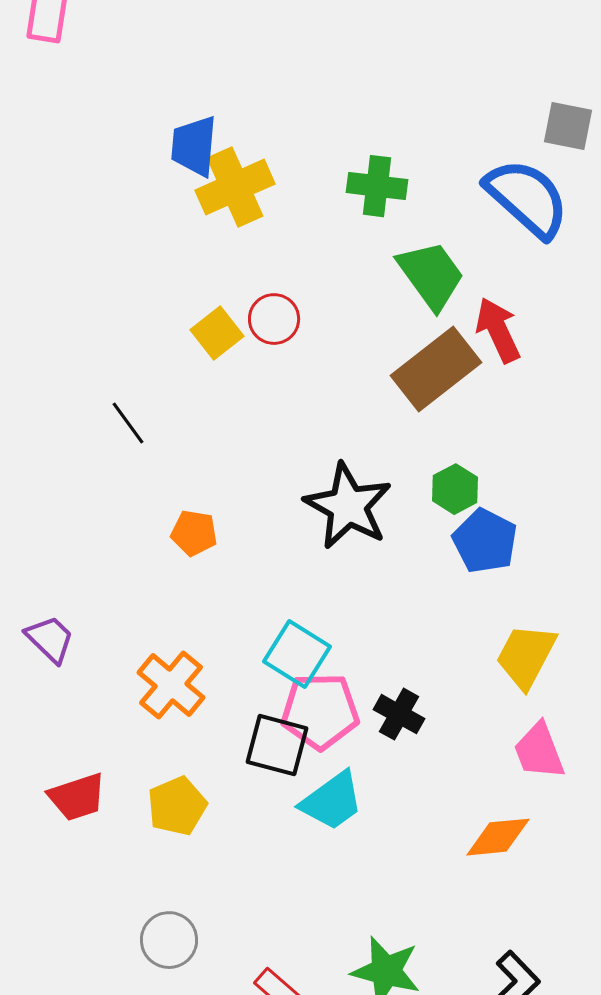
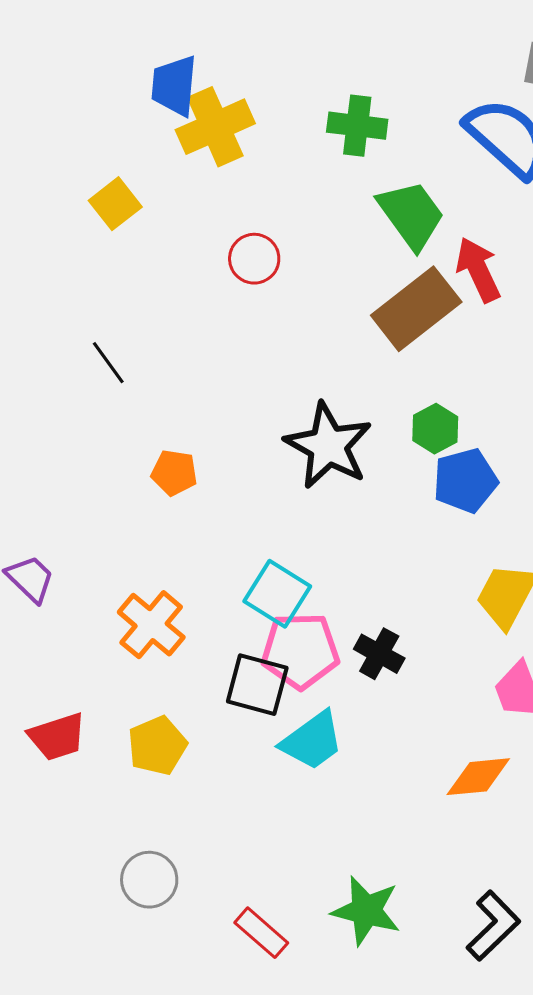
yellow square: (217, 333) -> (115, 204), moved
blue pentagon: (485, 541) -> (465, 481), turned 30

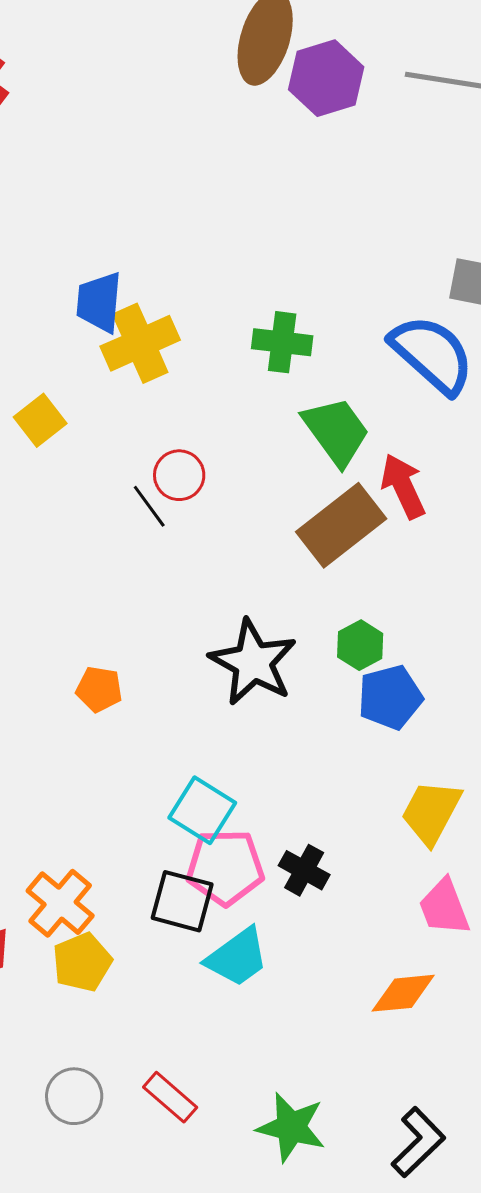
black line: (108, 363) -> (149, 506), moved
orange cross: (151, 625) -> (60, 903), moved
red rectangle: (261, 933) -> (170, 1097), moved

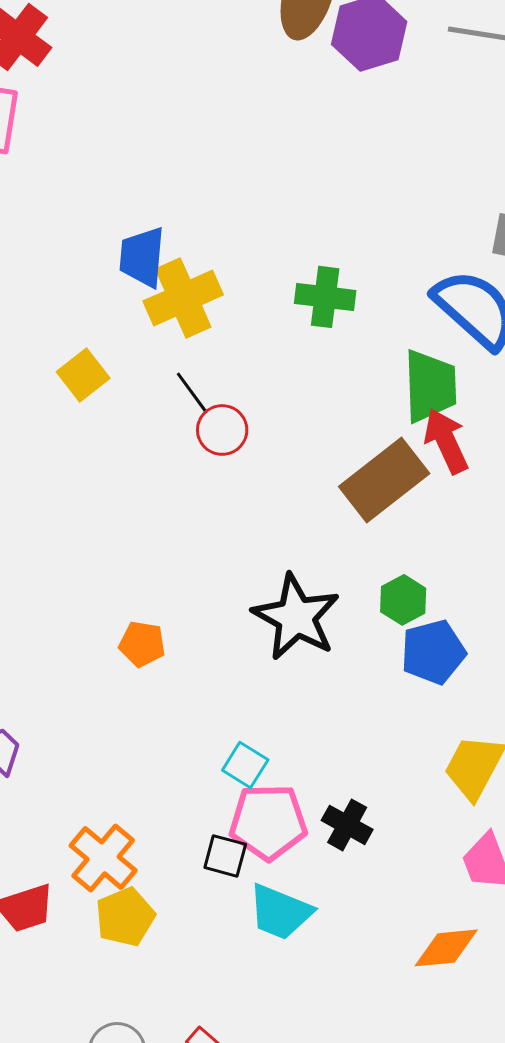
green trapezoid: (336, 431) -> (430, 386), moved, turned 34
black line: (149, 506) -> (192, 393), moved
cyan square: (202, 810) -> (245, 765), size x0.7
black square: (182, 901) -> (225, 856), size x0.7
cyan trapezoid: (237, 957) -> (280, 912), turned 58

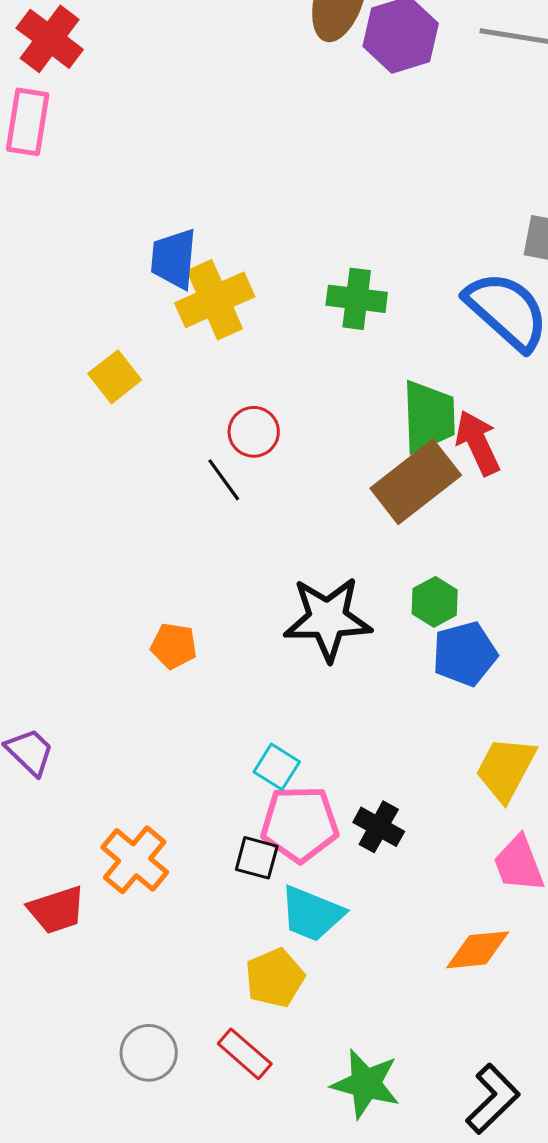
green trapezoid: (430, 386) -> (429, 417), moved
black line: (192, 393) -> (224, 480), moved
black star: (296, 617) -> (328, 619), turned -30
yellow pentagon: (125, 917) -> (275, 978), moved

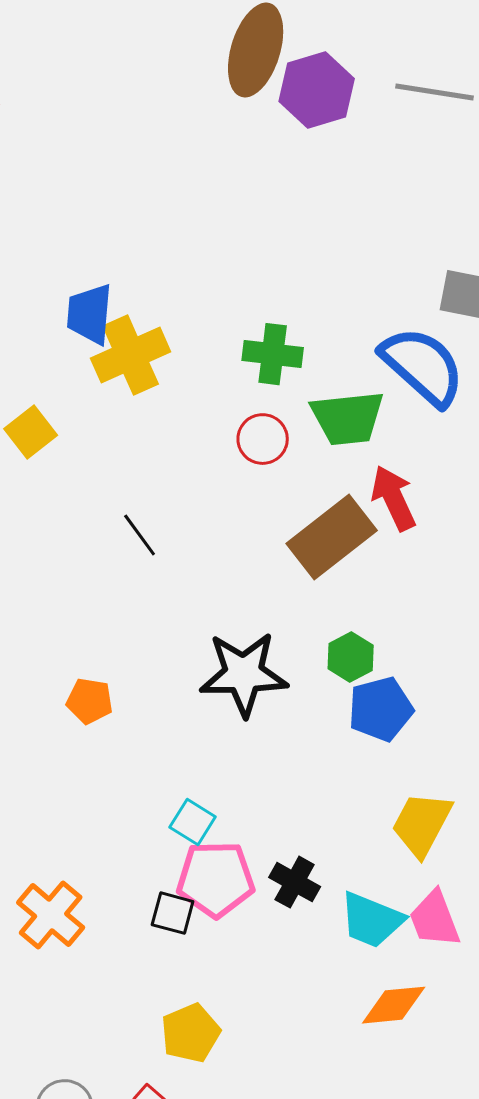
green trapezoid: (429, 417) -> (348, 418), moved, turned 86
red circle: (254, 432) -> (263, 439), moved
cyan trapezoid: (312, 914) -> (372, 920), moved

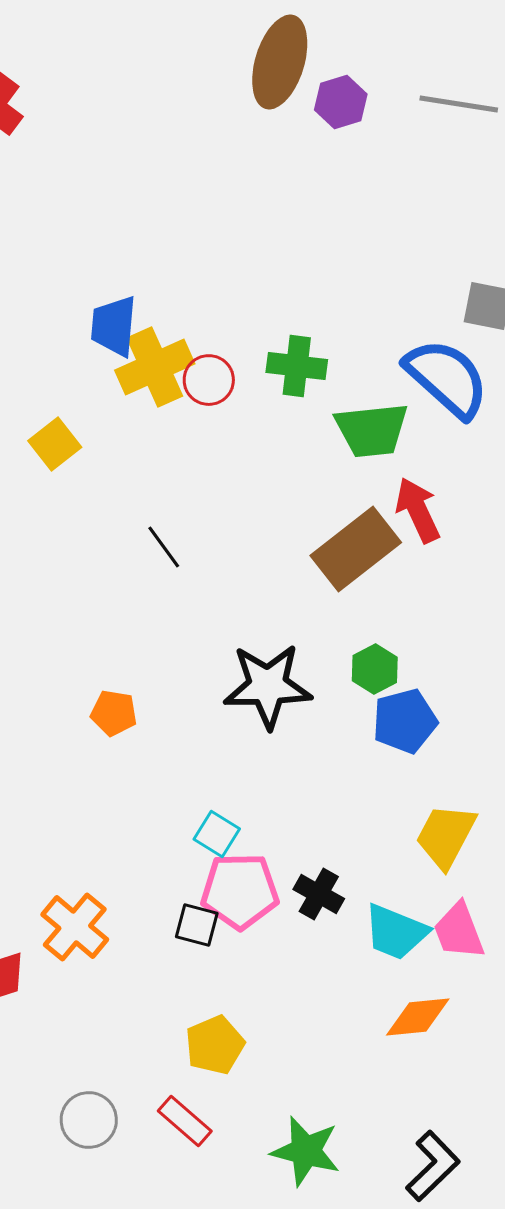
purple hexagon: (317, 90) -> (341, 102), size x0.7
red circle: (263, 439) -> (209, 380), moved

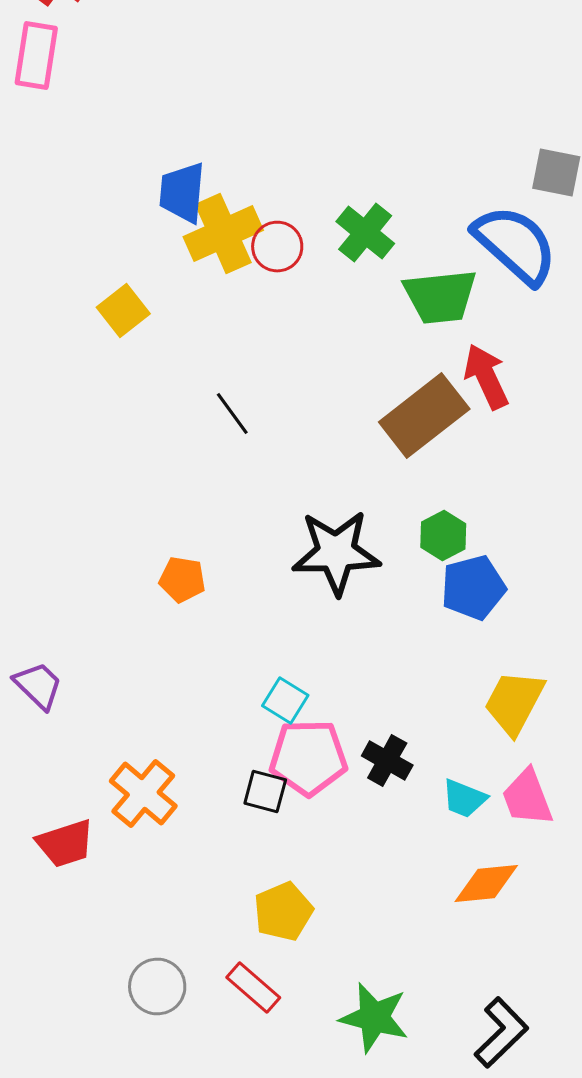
green cross: (297, 366) -> (365, 232), turned 32
cyan trapezoid: (396, 932) -> (464, 798), size x0.7

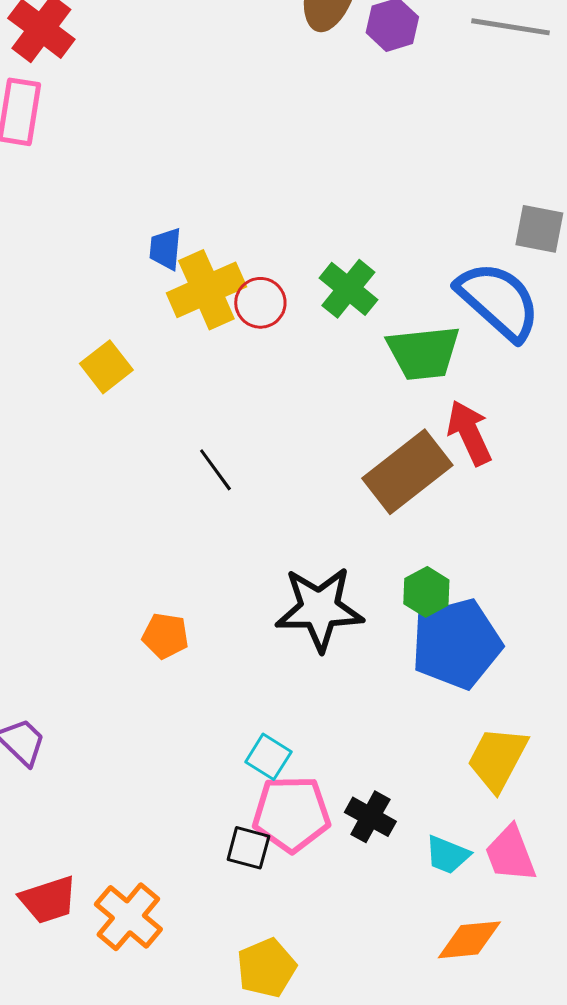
blue trapezoid: (182, 192) -> (165, 249), size x0.7
blue pentagon: (473, 588) -> (456, 644), size x1.4
orange cross: (143, 794) -> (128, 917), moved

